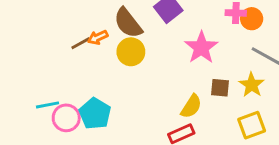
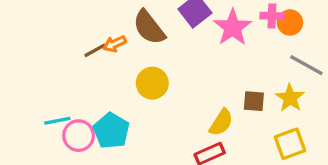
pink star: (201, 47) -> (233, 27), moved
yellow circle: (131, 52) -> (152, 83), moved

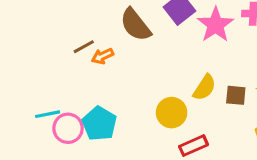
orange arrow: (115, 44) -> (103, 56), moved
yellow circle: (152, 83) -> (172, 113), moved
yellow semicircle: (221, 122) -> (204, 87), moved

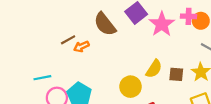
cyan line: (48, 114) -> (42, 78), moved

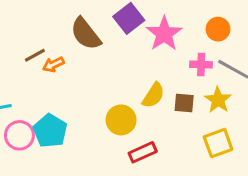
pink cross: (189, 16) -> (201, 65), moved

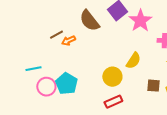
brown square: (184, 103) -> (153, 86), moved
red rectangle: (143, 152) -> (113, 102), moved

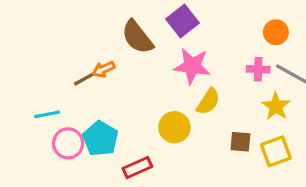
pink star: (140, 21) -> (192, 66), moved, turned -30
brown line: (56, 35) -> (84, 79), moved
red rectangle: (113, 102) -> (137, 168), moved

